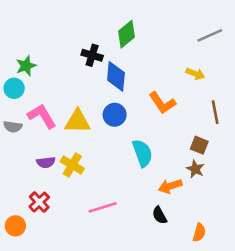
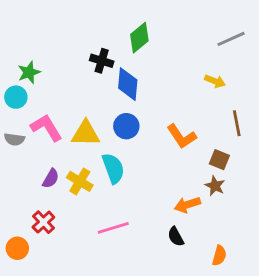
orange L-shape: (162, 103) -> (182, 136), moved
cyan semicircle: (142, 153) -> (113, 168), moved
purple semicircle: (46, 162) -> (51, 179), turned -54

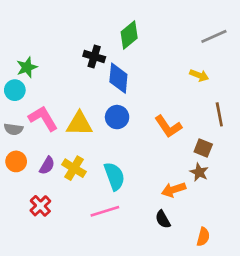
cyan semicircle: (113, 168) -> (114, 176), moved
orange circle: (17, 248) -> (16, 161), moved

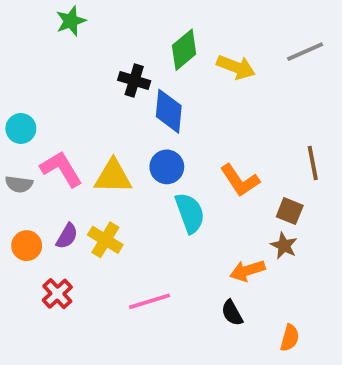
green star: (27, 67) -> (71, 21), moved
yellow arrow: (199, 75) -> (236, 67), moved, size x1.4
orange circle: (16, 161) -> (27, 246), moved
cyan semicircle: (114, 176) -> (190, 213), moved

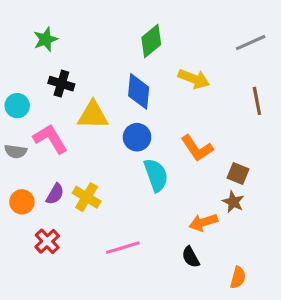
green star: (71, 21) -> (46, 39), moved
yellow arrow: (236, 67) -> (194, 79), moved
black cross: (134, 80) -> (61, 84), moved
brown line: (313, 163) -> (257, 101), moved
yellow triangle: (113, 176) -> (93, 115), moved

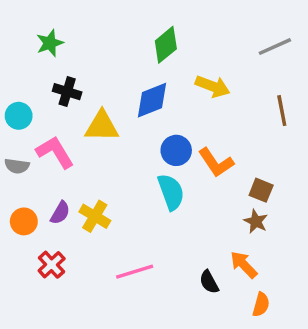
blue diamond: (139, 91) -> (152, 100), turned 63
blue circle: (137, 137) -> (176, 150), moved
orange arrow: (203, 222) -> (244, 265), moved, turned 64

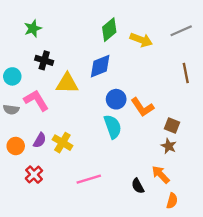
yellow arrow: (213, 86) -> (141, 40), moved

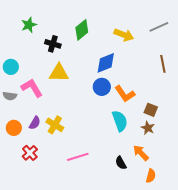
green diamond: (109, 30) -> (82, 30), moved
black cross: (44, 60) -> (53, 44), moved
blue diamond: (100, 66) -> (106, 63), moved
cyan semicircle: (113, 127) -> (120, 121), moved

